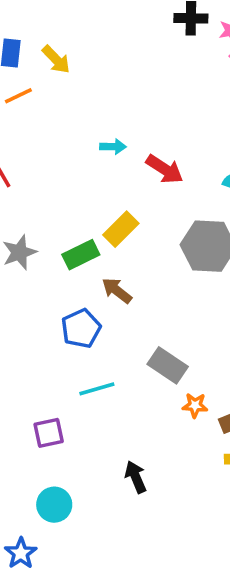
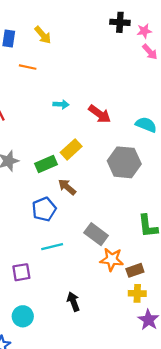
yellow arrow: (56, 60) -> (43, 35), moved
orange line: (18, 96) -> (28, 67), moved, turned 35
cyan arrow: (113, 147) -> (61, 104), moved
orange star: (195, 405) -> (112, 259), size x1.5

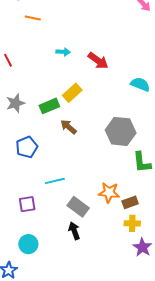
cyan semicircle: (146, 125) -> (140, 84), moved
gray hexagon: (124, 162) -> (121, 131), moved
blue pentagon: (44, 209) -> (27, 147), moved
gray rectangle: (96, 234) -> (78, 207), moved

